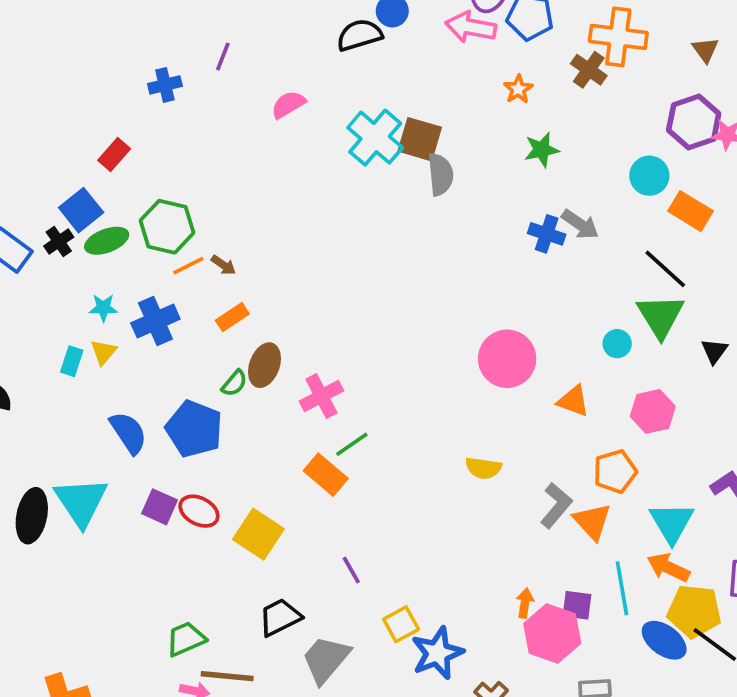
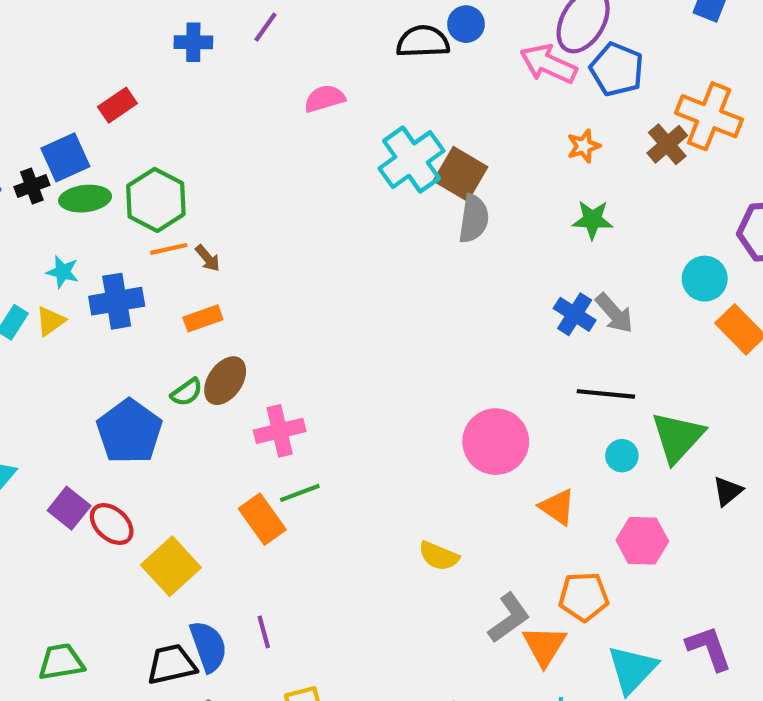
black line: (665, 269) -> (606, 394), moved, turned -51
blue semicircle: (128, 433) -> (208, 646), moved

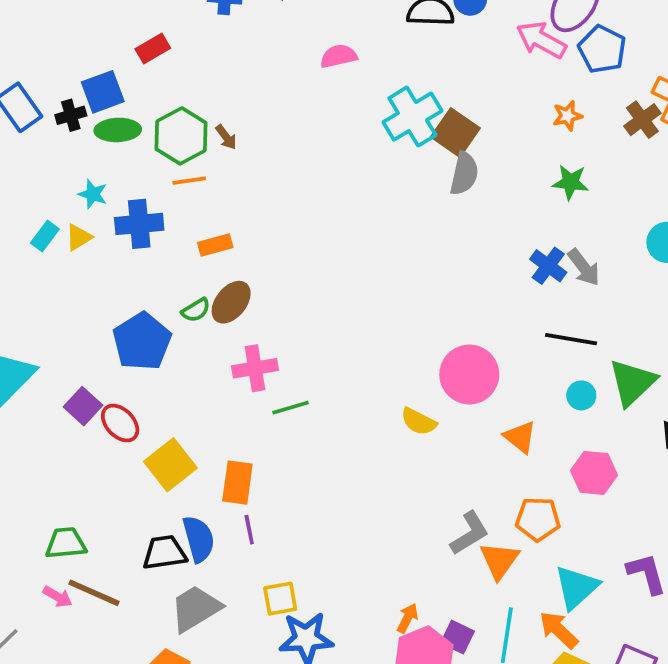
brown arrow: (208, 258) -> (226, 137), moved
pink cross: (280, 431) -> (255, 368), moved
orange rectangle: (262, 519) -> (237, 483), moved, turned 39
yellow semicircle: (439, 556) -> (419, 422), moved

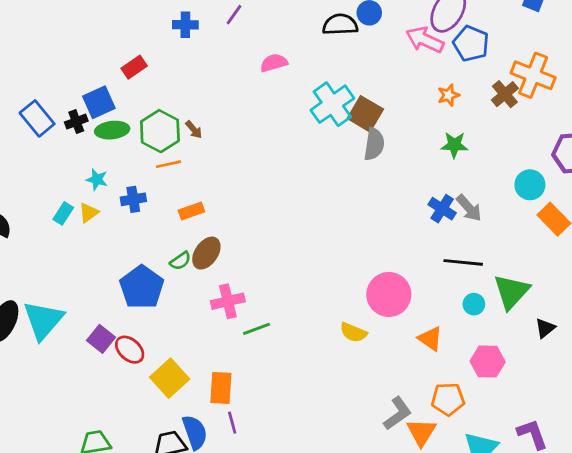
blue cross: (139, 224) -> (133, 199), size x0.7

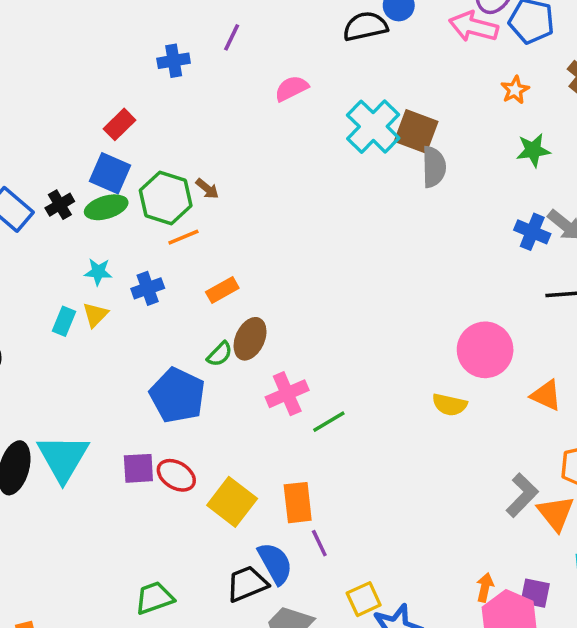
blue square: (99, 102) -> (110, 173), moved, turned -32
purple square: (101, 339) -> (138, 468), turned -32

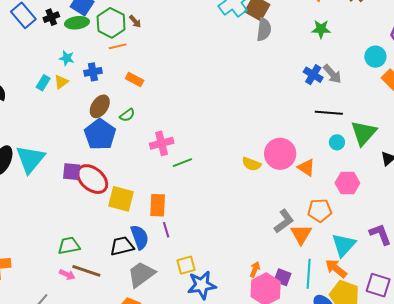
orange rectangle: (222, 290) -> (135, 79), turned 48
brown ellipse: (250, 339) -> (100, 106), moved
pink circle: (485, 350) -> (280, 154), moved
red ellipse: (176, 475) -> (92, 179), size x1.5
yellow square: (232, 502) -> (121, 199), turned -32

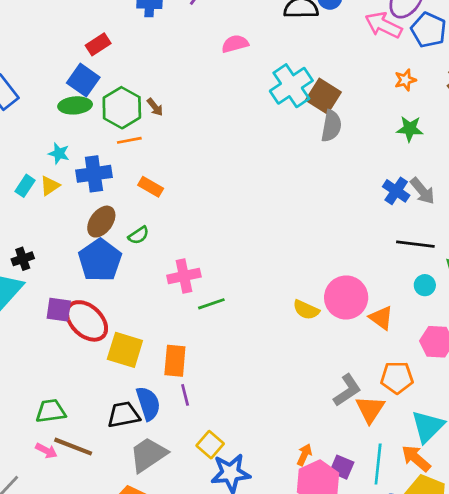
black cross: (51, 17) -> (23, 259), moved
blue cross: (93, 72) -> (94, 174), size x1.4
yellow square: (186, 265) -> (210, 445), turned -36

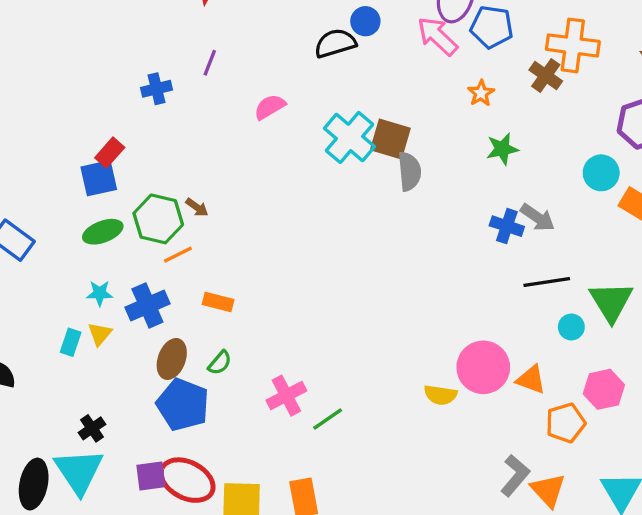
pink arrow: (384, 25) -> (437, 36), turned 33
blue square: (83, 80) -> (99, 178), moved, turned -32
orange pentagon: (397, 378) -> (566, 423), moved

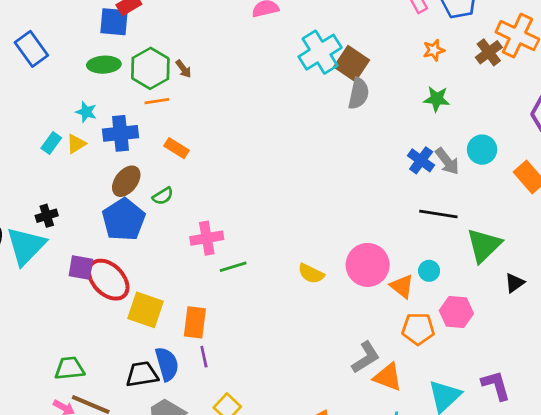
cyan circle: (601, 173) -> (482, 150), moved
cyan circle: (571, 327) -> (429, 271), moved
yellow semicircle: (440, 395) -> (311, 274), moved
orange triangle: (548, 490) -> (388, 377), turned -44

